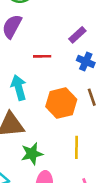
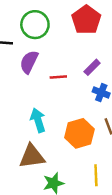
red line: (42, 56) -> (58, 77), moved

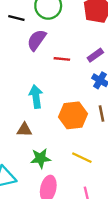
brown triangle: (32, 156) -> (24, 130), size x0.6
yellow line: (96, 175) -> (82, 158), turned -72

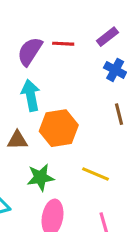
purple semicircle: (37, 40) -> (30, 51), moved
orange hexagon: (73, 115) -> (59, 128), moved

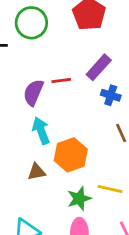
purple rectangle: (107, 37) -> (99, 67), size x1.4
green star: (40, 177) -> (79, 199), moved

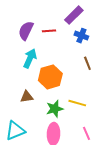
red line: (61, 81) -> (49, 31), moved
cyan arrow: (41, 131) -> (30, 58), turned 42
brown triangle: (37, 172) -> (27, 97), moved

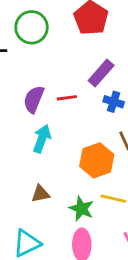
orange hexagon: (50, 77) -> (97, 160), moved
green star: (55, 109) -> (81, 209), turned -30

